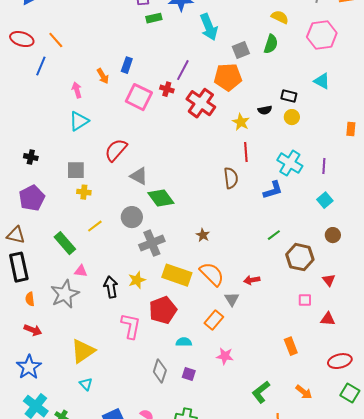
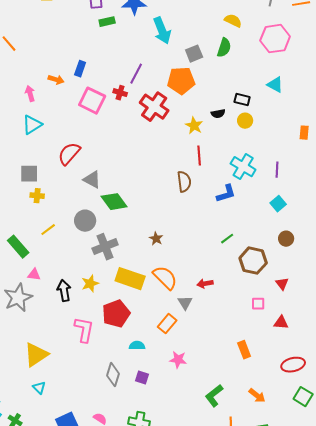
orange arrow: (103, 76) -> (56, 80), turned -42

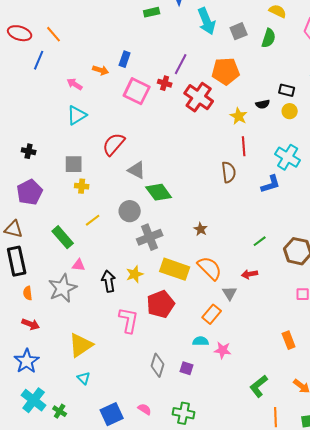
gray square: (194, 54) -> (239, 31), moved
pink arrow: (30, 94) -> (75, 84), turned -42
green line: (227, 239) -> (260, 241), moved
cyan semicircle: (137, 346) -> (201, 341), moved

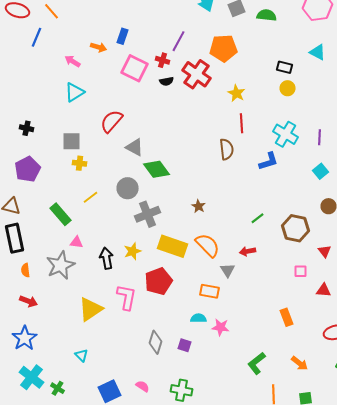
green semicircle: (269, 38) -> (266, 15), turned -102
black semicircle: (263, 104) -> (166, 81), moved
orange rectangle: (212, 314) -> (210, 291), turned 60
yellow triangle: (81, 345) -> (90, 309), moved

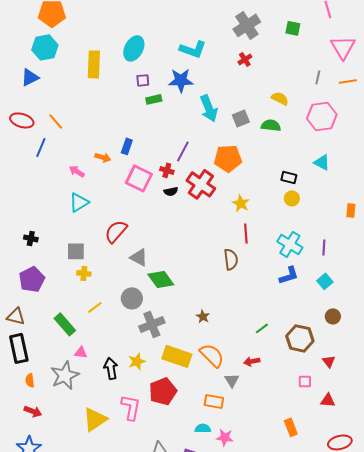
blue L-shape: (268, 161) -> (289, 275), moved

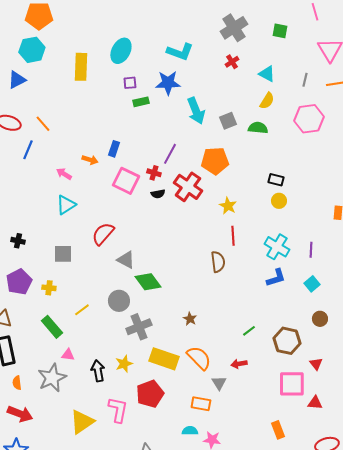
yellow semicircle: (280, 98) -> (267, 101), turned 96
cyan triangle: (322, 162) -> (267, 74), moved
yellow cross: (84, 273) -> (49, 288), moved
pink square: (305, 381) -> (292, 384), size x2.0
red arrow: (33, 411) -> (20, 414), size x1.4

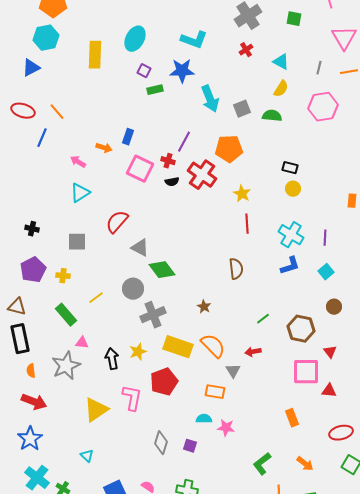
purple square: (130, 83) -> (144, 71), turned 32
brown semicircle: (218, 262) -> (236, 269), moved

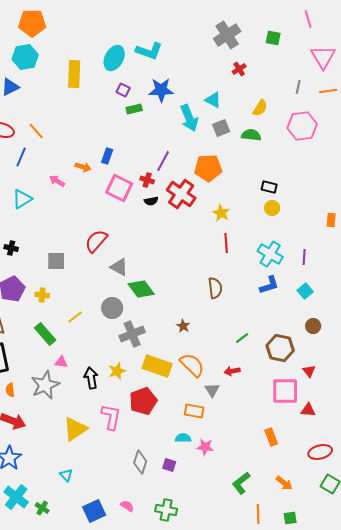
cyan L-shape: (194, 40) -> (149, 51), moved
red cross: (246, 50) -> (239, 69), moved
cyan triangle: (281, 62) -> (213, 100), moved
cyan triangle: (80, 193) -> (22, 199), moved

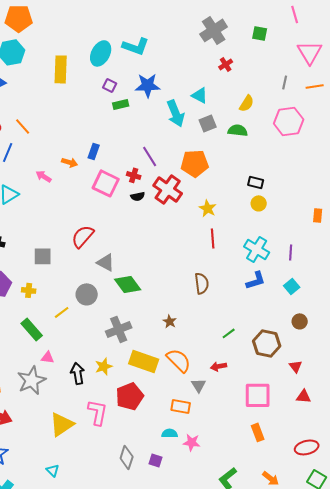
purple line: (163, 161) -> (150, 156), turned -60
gray circle: (112, 308) -> (87, 294), moved
pink square: (285, 391) -> (258, 395), moved
red triangle: (308, 410) -> (304, 396), moved

